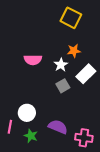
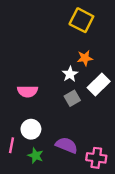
pink semicircle: (33, 60) -> (28, 91), moved

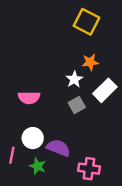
purple semicircle: (67, 145) -> (58, 148), moved
pink cross: (96, 158) -> (89, 169), moved

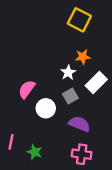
pink semicircle: (29, 98) -> (27, 89), turned 126
white circle: (33, 138) -> (46, 108), moved
purple semicircle: (58, 148) -> (79, 124), moved

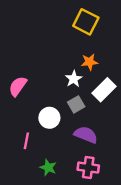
pink semicircle: (27, 89) -> (18, 86), moved
pink line: (11, 142) -> (26, 141), moved
green star: (35, 152) -> (48, 168), moved

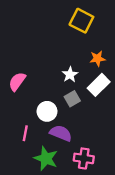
orange star: (89, 62) -> (98, 59), moved
purple semicircle: (86, 135) -> (61, 133), moved
green star: (48, 168) -> (46, 158), size x1.5

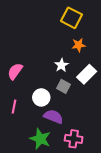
orange star: (98, 59) -> (79, 45), moved
gray square: (72, 99) -> (63, 86), turned -32
pink line: (25, 133) -> (14, 107), moved

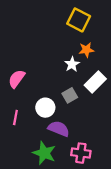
white star: (61, 65) -> (72, 64), moved
gray square: (63, 86) -> (70, 95), turned 32

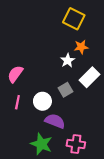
pink line: (15, 118) -> (17, 102), moved

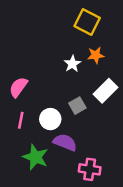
white star: (68, 60) -> (72, 64), moved
green star: (41, 144) -> (36, 157), moved

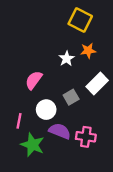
pink semicircle: (18, 87) -> (34, 80), moved
pink line: (21, 120) -> (19, 121), moved
pink cross: (90, 169) -> (86, 137), moved

